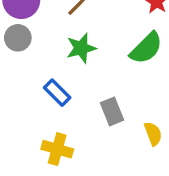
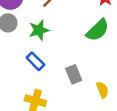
green star: (81, 48) -> (39, 30), moved

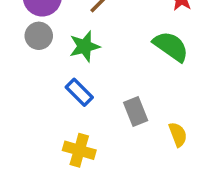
green semicircle: (98, 30) -> (171, 46), turned -100

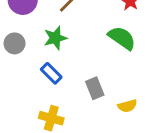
gray circle: (39, 36) -> (15, 43), moved
yellow semicircle: (178, 134) -> (127, 106), turned 96

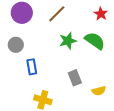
green star: (55, 38) -> (68, 41), moved
blue rectangle: (51, 73) -> (32, 67), moved, turned 35

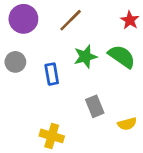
blue rectangle: (32, 67) -> (52, 74), moved

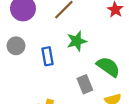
green semicircle: (122, 57) -> (108, 67), moved

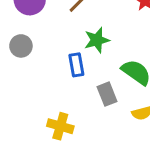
blue rectangle: (48, 56) -> (76, 65), moved

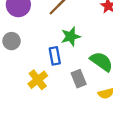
yellow cross: (60, 126) -> (38, 80), moved, turned 36

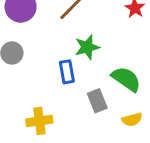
yellow cross: (38, 80) -> (39, 121), moved, turned 30

